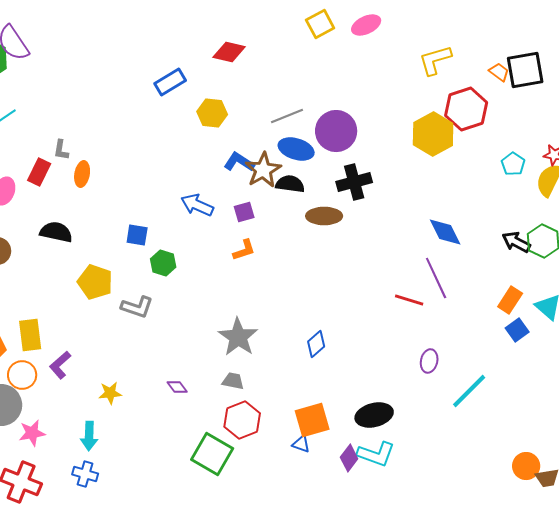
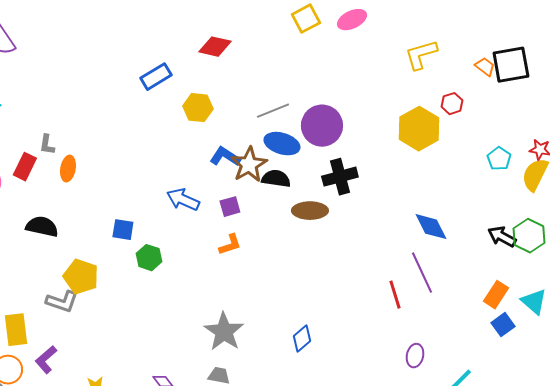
red hexagon: (466, 109) -> (452, 104), size x0.5
red line: (409, 300) -> (395, 295), turned 56
gray L-shape: (137, 307) -> (62, 302), moved

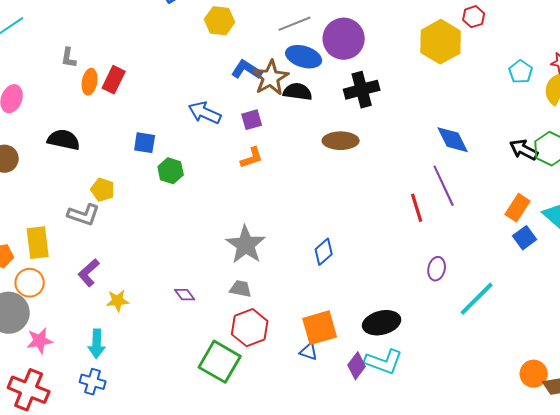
red rectangle: (25, 167) -> (114, 80), moved
brown ellipse: (310, 211) -> (341, 141), moved
yellow pentagon: (81, 277) -> (103, 190), size x0.7
purple L-shape: (46, 360) -> (89, 273), moved

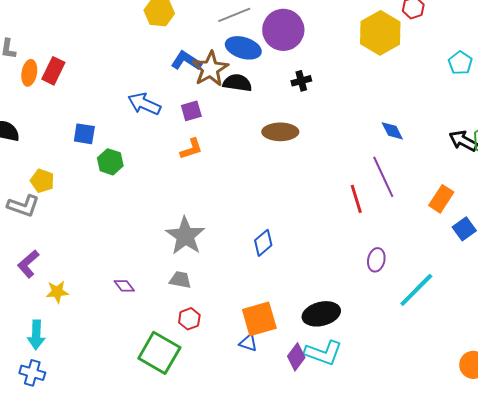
black cross: (362, 90) -> (301, 81), size x0.6
blue diamond: (453, 140) -> (392, 131), size x0.7
orange rectangle: (518, 208) -> (441, 199), moved
red hexagon: (250, 328) -> (189, 319), size x0.6

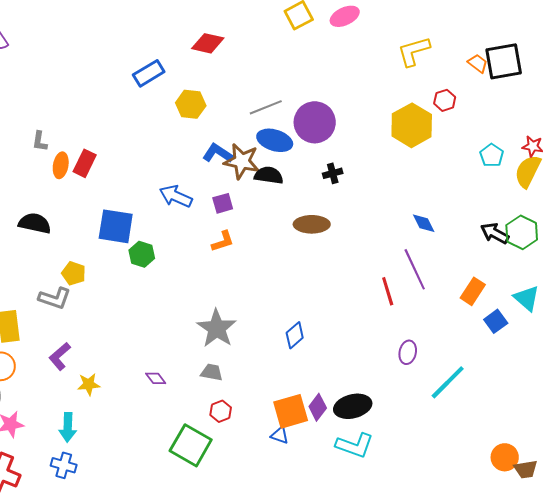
brown star: (210, 69) -> (242, 161), turned -30
blue square: (84, 134) -> (116, 226), size x1.6
purple diamond: (296, 357) -> (318, 407), moved

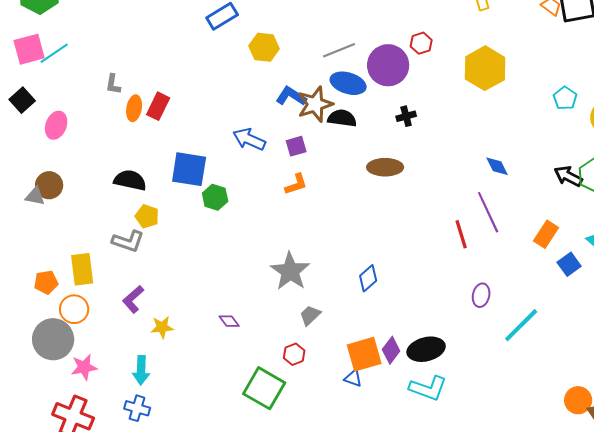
red hexagon: (445, 100) -> (421, 43), moved
brown star: (242, 161) -> (315, 104), turned -30
black semicircle: (35, 223) -> (130, 180), moved
gray trapezoid: (212, 372) -> (310, 315), moved, turned -55

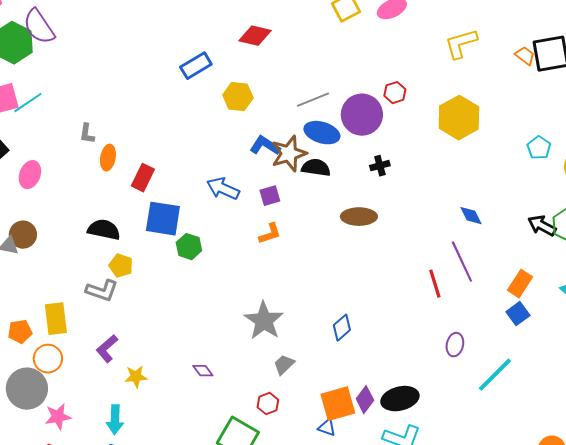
red rectangle: (158, 106) -> (143, 178), moved
blue square: (569, 264) -> (518, 314), moved

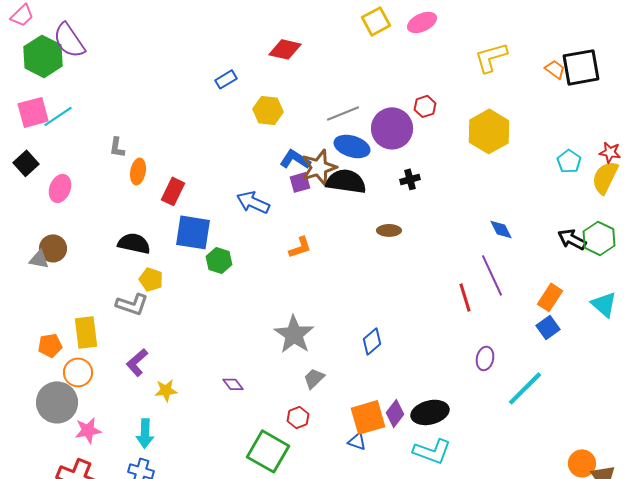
blue rectangle: (196, 66) -> (226, 79), size x0.7
black semicircle: (316, 168) -> (346, 181), size x1.4
purple square: (270, 196) -> (300, 182), moved
brown ellipse: (359, 217) -> (389, 230), size x0.7

